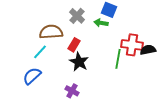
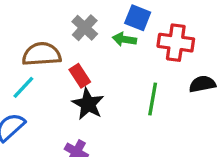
red rectangle: (74, 45) -> (80, 76), turned -64
red cross: (132, 45) -> (176, 43), moved

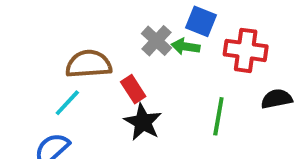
gray cross: (85, 28) -> (156, 41), moved

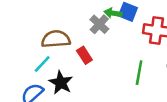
green arrow: (186, 47) -> (113, 13), moved
black star: (143, 122) -> (61, 83), moved

